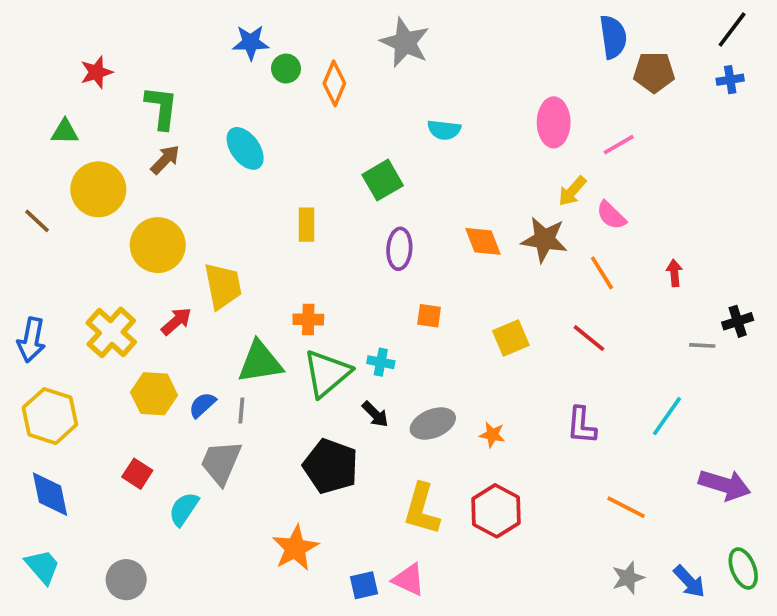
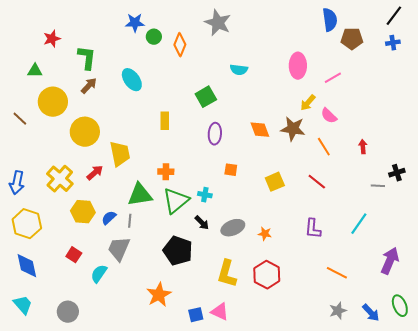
purple arrow: (725, 485) -> (390, 261), turned -84

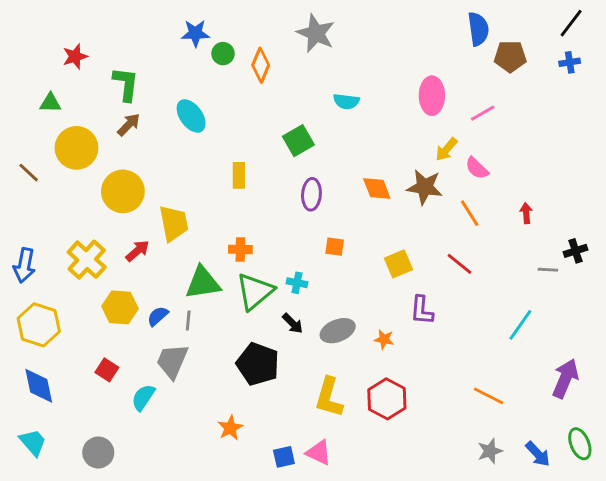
purple L-shape: (313, 229) -> (422, 310), moved
orange star: (159, 295) -> (230, 428), size x0.7

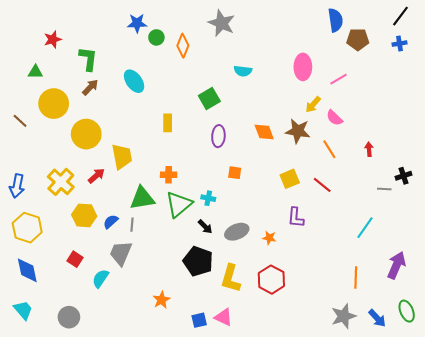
yellow square: (399, 264) -> (290, 179), moved
black pentagon: (258, 364) -> (198, 261), moved
orange line: (488, 396) -> (356, 277), moved, turned 65
gray star: (490, 451) -> (344, 316), size x1.4

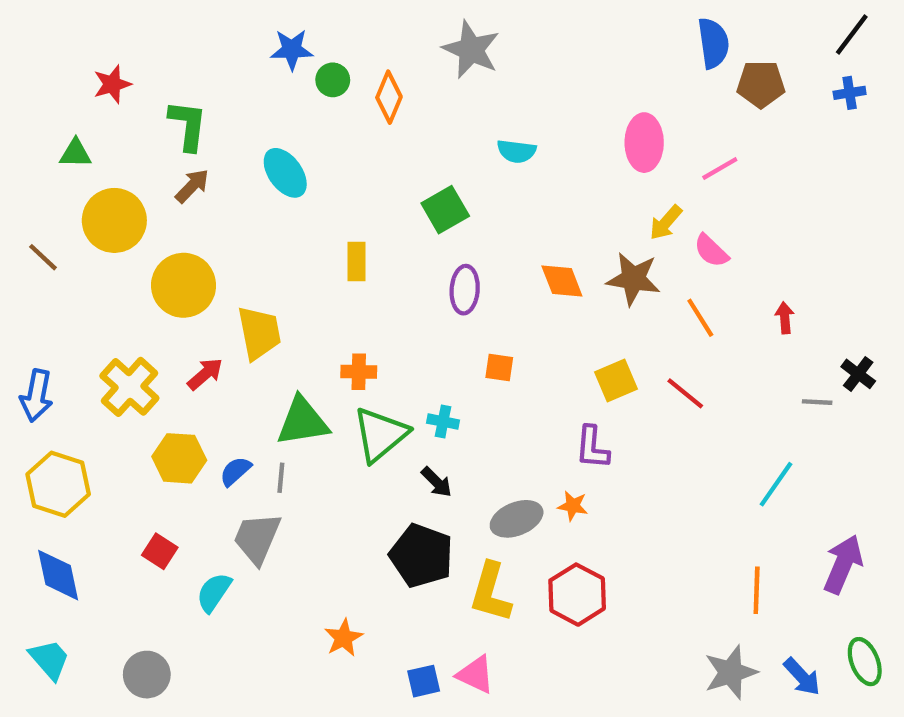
black cross: (404, 176) -> (858, 374), turned -35
purple L-shape: (296, 217) -> (592, 447), moved
gray ellipse: (237, 232) -> (517, 519), moved

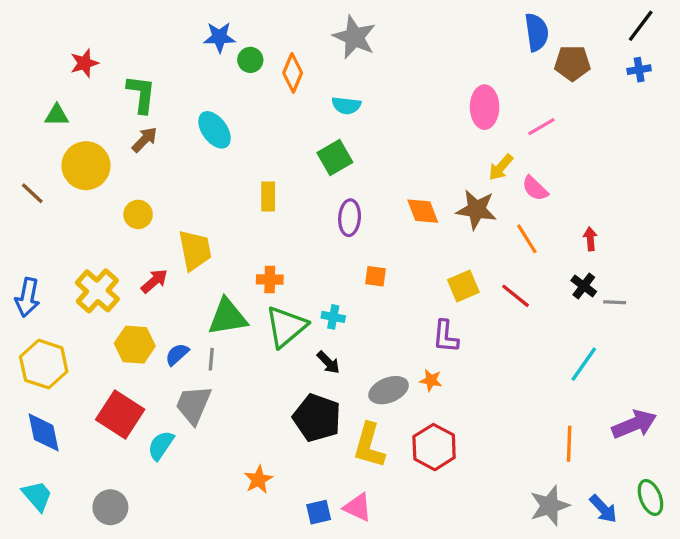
cyan semicircle: (517, 151) -> (346, 105), moved
yellow circle: (184, 285) -> (138, 214), size x0.6
black cross: (858, 374) -> (584, 286), moved
red square: (160, 551) -> (120, 415), size x1.8
purple arrow: (843, 564) -> (634, 424), turned 45

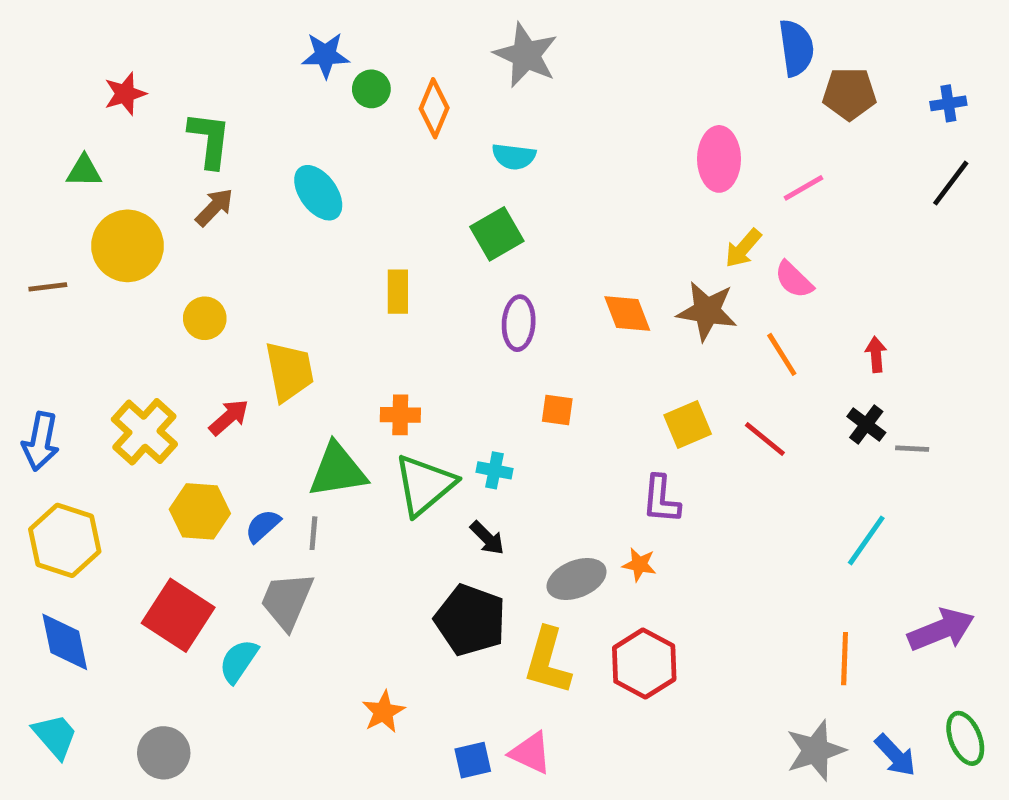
black line: (641, 26) -> (951, 183), moved
brown line: (32, 193) -> (48, 287), turned -50

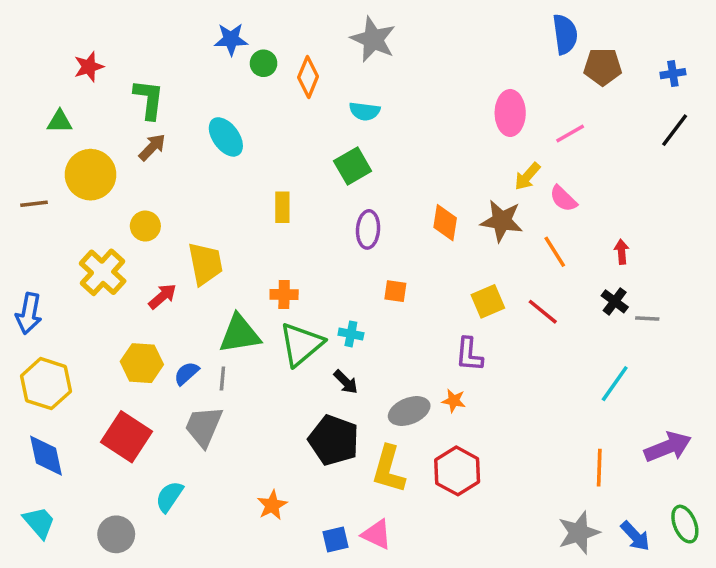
orange diamond: (627, 313) -> (445, 223), turned 30
yellow cross: (144, 432) -> (103, 272), moved
cyan semicircle: (239, 661) -> (169, 497), moved

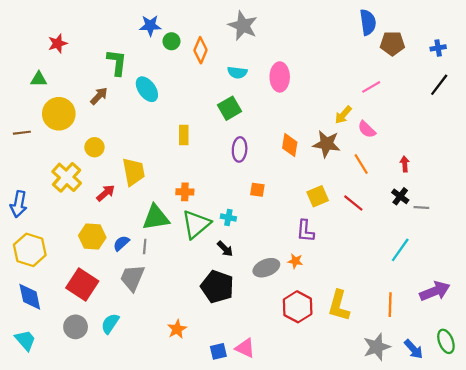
green L-shape: (149, 99) -> (117, 62), moved
pink ellipse: (510, 113) -> (280, 77), moved
yellow L-shape: (389, 469) -> (339, 306), moved
gray circle: (116, 534) -> (76, 327), moved

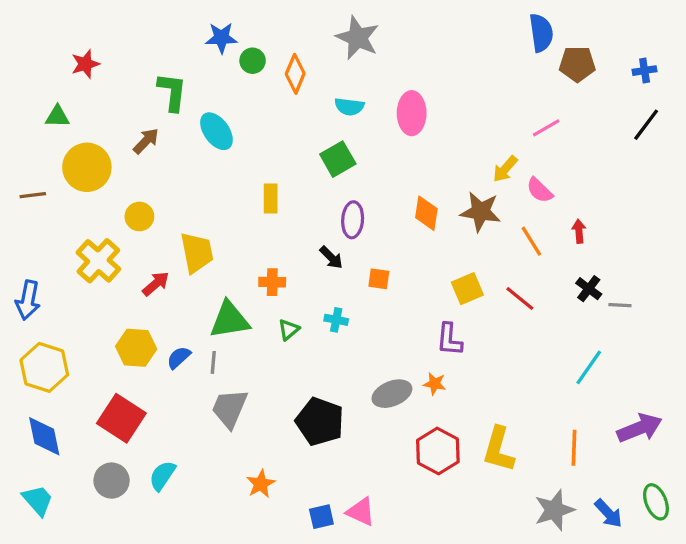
red arrow: (405, 164) -> (579, 231), moved
green triangle: (196, 224) -> (289, 330), size x0.5
black arrow: (225, 249) -> (331, 257), moved
gray trapezoid: (132, 278) -> (230, 408), moved

